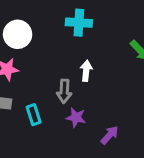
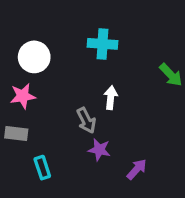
gray arrow: (64, 91) -> (86, 120), turned -30
cyan rectangle: (34, 115) -> (42, 168), moved

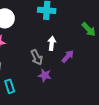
purple arrow: (137, 169) -> (68, 56), moved

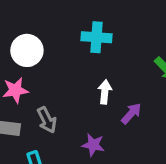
gray arrow: (37, 57) -> (47, 120), moved

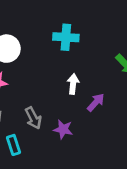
gray arrow: (47, 120) -> (33, 118), moved

